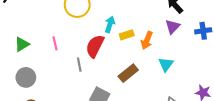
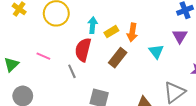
purple triangle: (173, 27) -> (180, 36), moved
pink line: (55, 43) -> (43, 56), turned -40
brown rectangle: (128, 73) -> (118, 58), moved

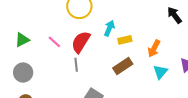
orange arrow: (132, 32) -> (154, 48), moved
red semicircle: (83, 50) -> (81, 42), moved

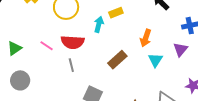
yellow rectangle: (125, 40) -> (116, 13), moved
red semicircle: (81, 42) -> (73, 42), turned -110

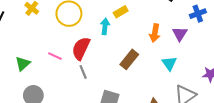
red semicircle: (73, 42) -> (81, 48), turned 120
purple triangle: (180, 49) -> (180, 34), moved
cyan triangle: (155, 60) -> (169, 63), moved

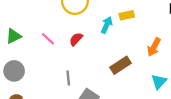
red semicircle: (81, 48) -> (76, 39), size x0.6
gray line: (83, 72) -> (68, 78), moved

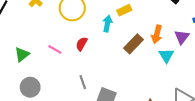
brown rectangle: (120, 65) -> (133, 44), moved
cyan triangle: (159, 82) -> (166, 56), moved

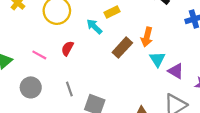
cyan arrow: (107, 24) -> (94, 27), turned -56
purple triangle: (182, 37) -> (176, 71), moved, turned -35
gray circle: (30, 87) -> (31, 87), moved

